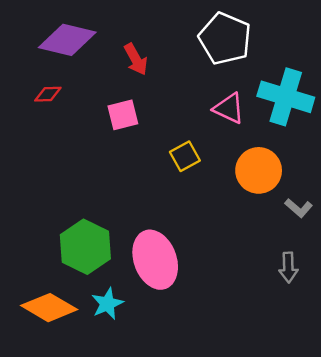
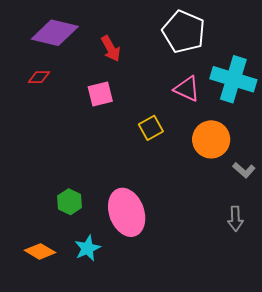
green hexagon: (85, 247) -> (70, 202), size x0.6
orange diamond: (49, 308) -> (40, 251), size x0.7

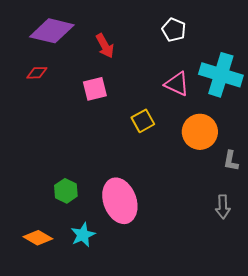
white pentagon: (184, 32) -> (174, 30), size x0.6
gray L-shape: (244, 170) -> (231, 161), turned 60

